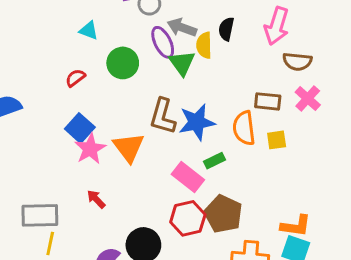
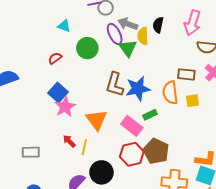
orange triangle: (129, 147) -> (96, 120), moved
gray rectangle: (40, 215) -> (31, 152), size x0.7
yellow line: (50, 244) -> (84, 147), moved

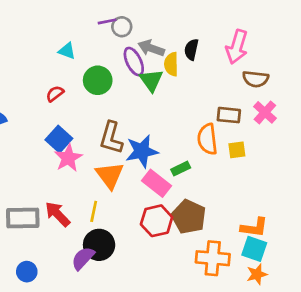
brown L-shape: (115, 84) -> (111, 138), moved
blue star: (138, 89) -> (142, 151), moved
red arrow: (69, 141) -> (58, 214), moved, size x1.5
gray rectangle: (31, 152) -> (23, 218), size x1.4
black circle: (101, 172) -> (99, 245), moved

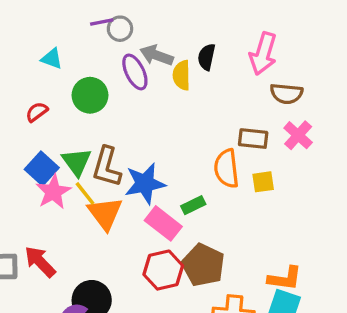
green triangle: (151, 80) -> (77, 162), moved
yellow line: (94, 211) -> (85, 193), moved, turned -50

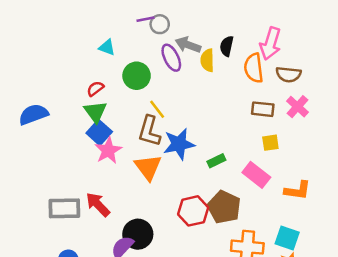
green triangle: (77, 162) -> (95, 112), moved
orange semicircle: (227, 169) -> (254, 68), moved
yellow line: (85, 193) -> (157, 109), moved
pink rectangle: (163, 223) -> (256, 175), moved
orange L-shape: (285, 278) -> (298, 190), moved

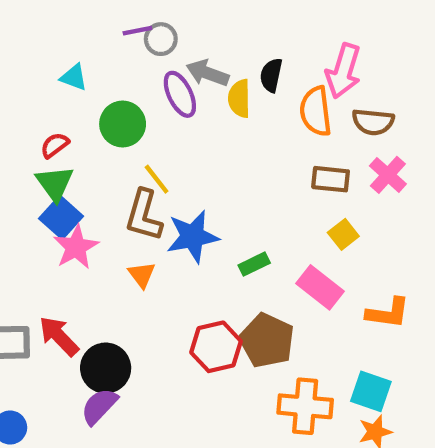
yellow square: (270, 143) -> (343, 234), turned -30
orange triangle: (148, 167) -> (142, 275), size x0.6
black circle: (138, 234) -> (106, 368), moved

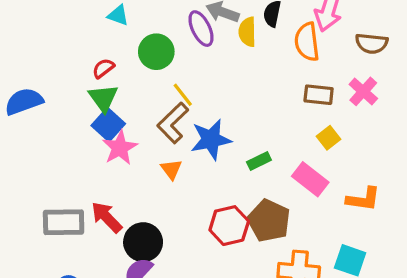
brown semicircle: (373, 122) -> (372, 43), moved
brown L-shape: (144, 215) -> (173, 123), turned 30

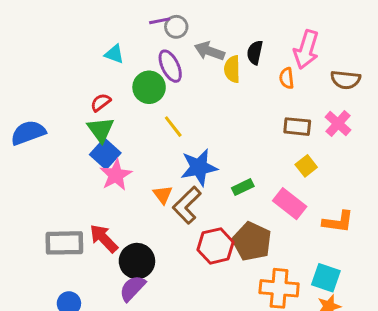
purple ellipse: (201, 29) -> (170, 66), moved
orange semicircle: (307, 42) -> (287, 78), size x0.6
brown L-shape: (173, 123) -> (187, 205), moved

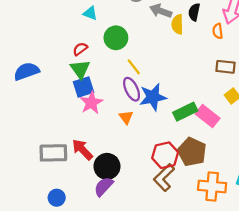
purple ellipse: (170, 66) -> (132, 89), moved
blue square: (105, 154) -> (83, 87), turned 30
green rectangle: (243, 187) -> (185, 112), size x1.5
pink rectangle: (290, 204) -> (208, 116), moved
brown L-shape: (187, 205) -> (164, 178), moved

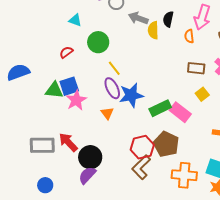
green triangle: (80, 69) -> (54, 90), moved, turned -48

